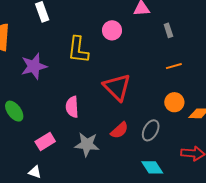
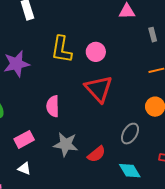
pink circle: (112, 30) -> (96, 52), moved
red semicircle: (119, 130) -> (96, 154), moved
white triangle: (35, 172) -> (24, 169), moved

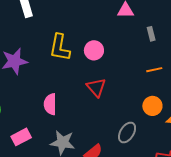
red triangle: (99, 89) -> (96, 87), size x0.7

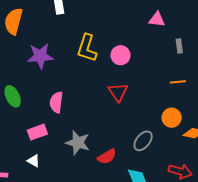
pink semicircle: (50, 104) -> (56, 102), moved

